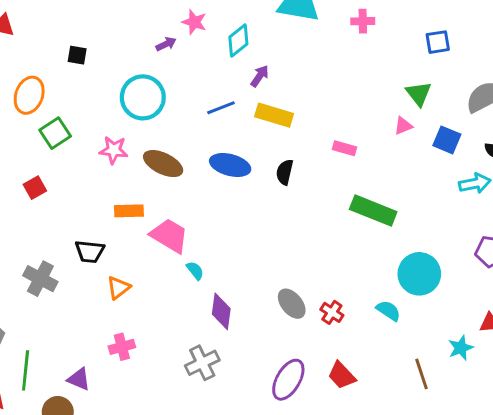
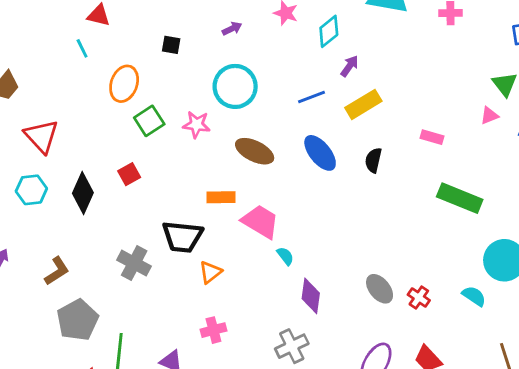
purple arrow: (166, 44) -> (232, 29), moved
yellow rectangle: (274, 115) -> (363, 104), turned -48
pink star: (114, 150) -> (196, 125), moved
blue ellipse: (230, 165) -> (320, 153), turned 36
black trapezoid: (90, 251) -> (182, 237), size x1.4

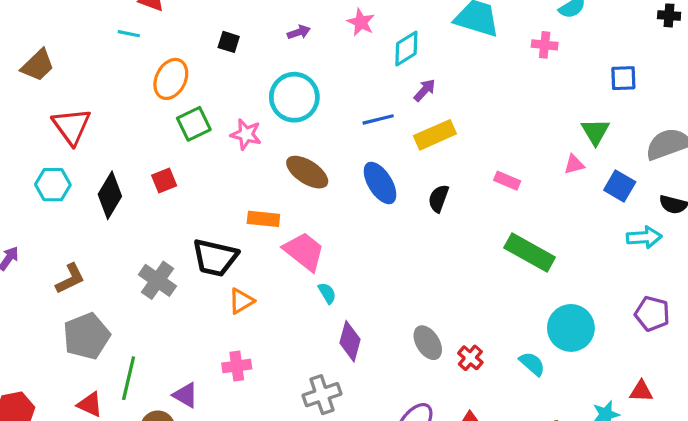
cyan line: (82, 48) -> (129, 34), turned -60

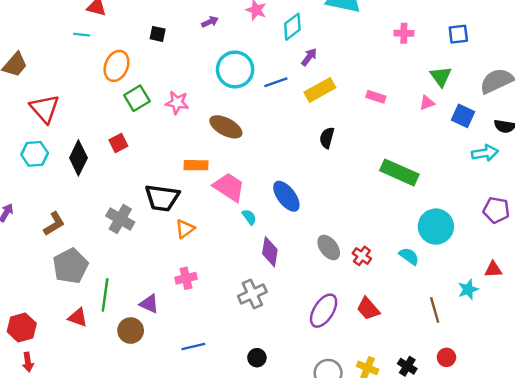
pink cross: (545, 45) -> (404, 33), moved
cyan circle: (294, 97) -> (235, 69), moved
pink rectangle: (507, 181) -> (376, 97), moved
blue ellipse: (380, 183) -> (286, 196), moved

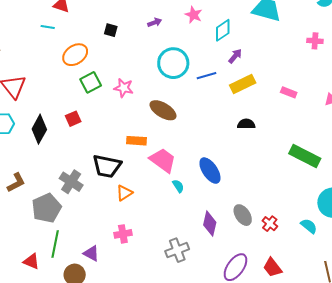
orange ellipse: (116, 66) -> (75, 55), turned 30
black semicircle: (327, 138) -> (246, 124), turned 72
purple diamond: (270, 252) -> (210, 224), moved
gray pentagon: (70, 266) -> (47, 208), moved

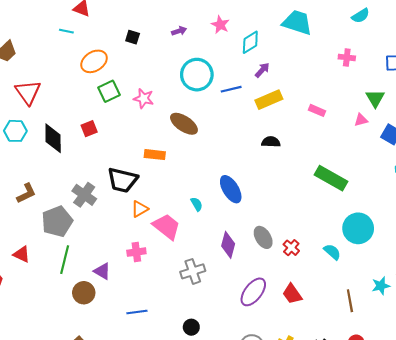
black diamond: (39, 129) -> (53, 138), turned -32
pink trapezoid: (163, 160) -> (167, 226), moved
red triangle: (31, 261) -> (22, 254), moved

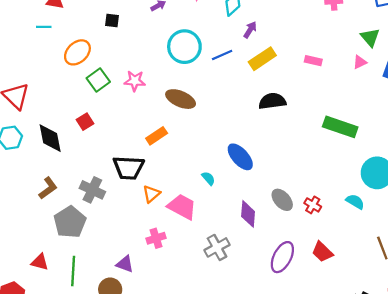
black semicircle: (271, 142) -> (272, 101), size x1.4
orange rectangle: (155, 155) -> (157, 136), turned -30
brown L-shape: (26, 193) -> (48, 188), moved
green line: (65, 260) -> (73, 271), moved

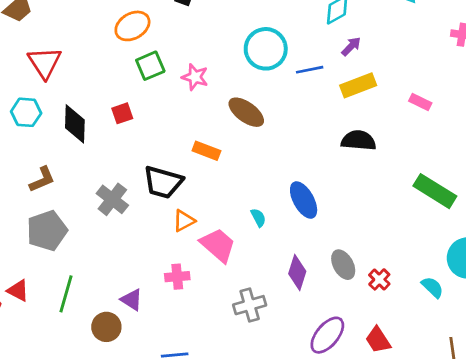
orange rectangle: (157, 136) -> (206, 151), turned 42
brown L-shape: (48, 188) -> (42, 179), moved
gray pentagon: (70, 222) -> (47, 231), moved
red triangle: (40, 262) -> (18, 291), moved

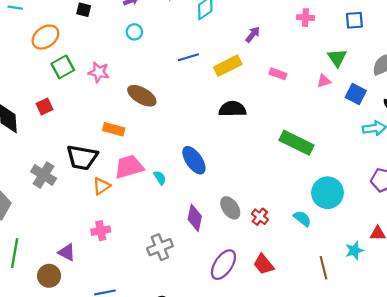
purple arrow: (351, 46) -> (253, 35), moved
cyan circle: (266, 49) -> (134, 32), moved, size x0.5
pink trapezoid: (218, 245) -> (129, 167), moved, turned -52

